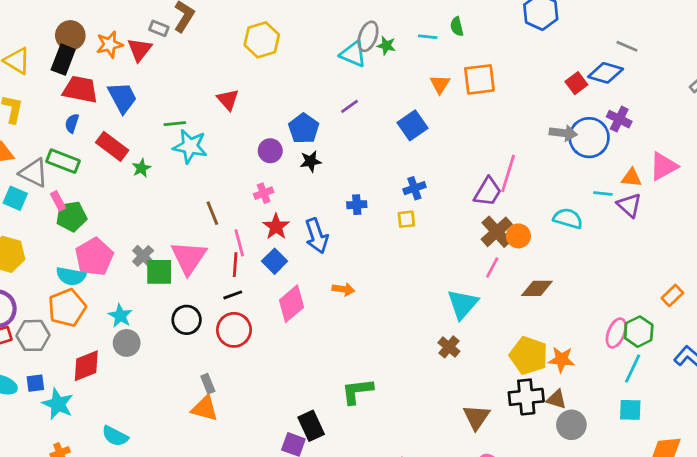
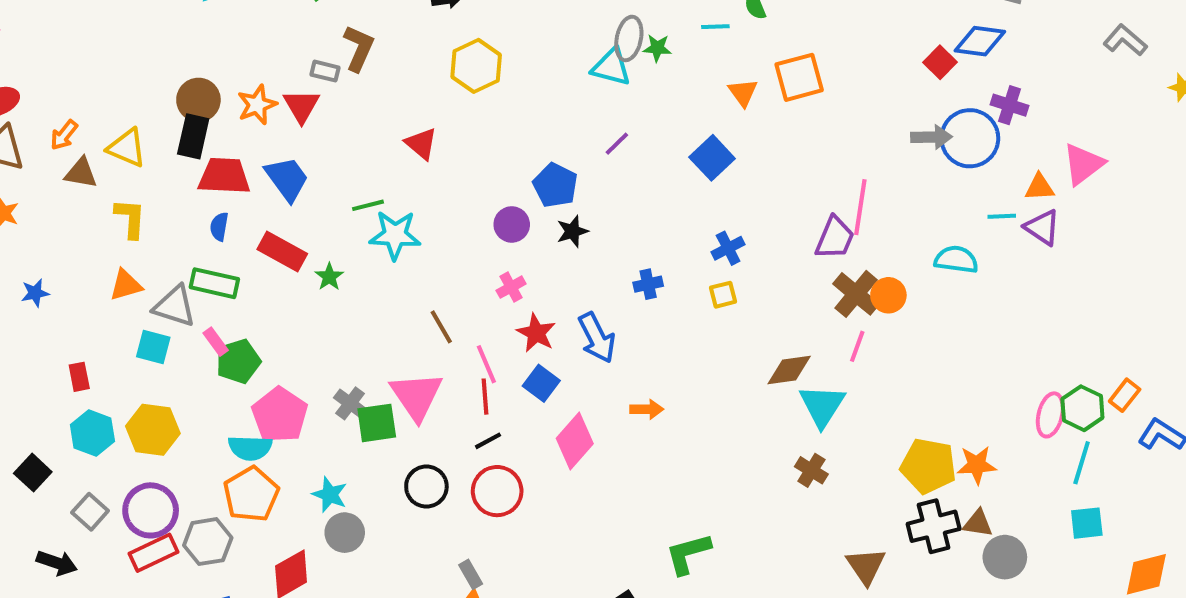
red triangle: (228, 100) -> (421, 144), moved
brown diamond: (537, 288) -> (789, 370), moved
orange rectangle: (672, 295) -> (1125, 395), moved

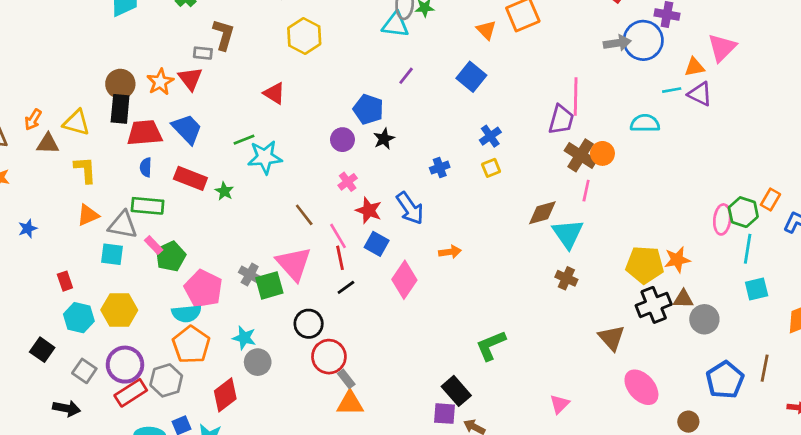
red circle: (497, 491) -> (329, 357), moved

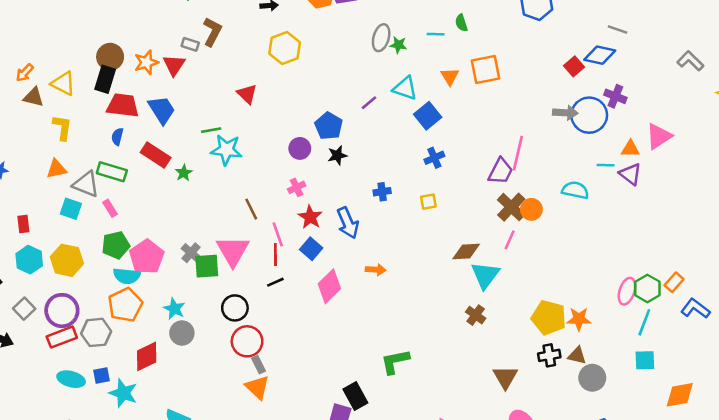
cyan triangle: (395, 25) -> (405, 88), moved
blue cross: (490, 136) -> (434, 158), moved
green pentagon: (171, 256) -> (116, 245), moved
black cross: (654, 305) -> (549, 355), size x0.7
orange triangle: (350, 403) -> (257, 387), turned 32

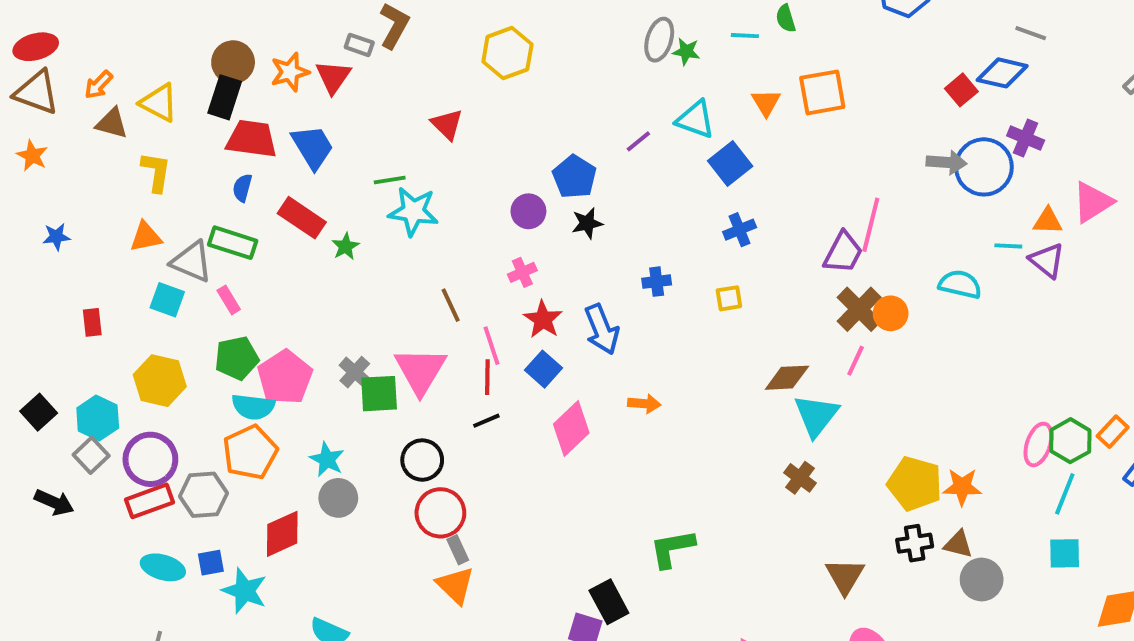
cyan hexagon: (29, 260) -> (98, 418), moved

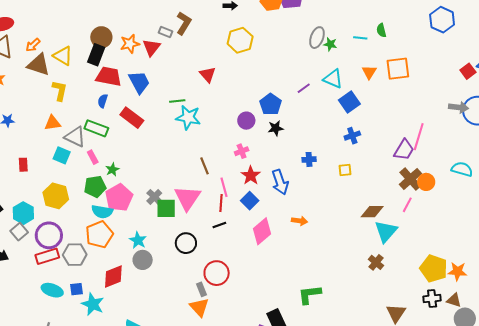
brown triangle: (112, 123) -> (39, 65), size x1.4
green star: (345, 246) -> (112, 170), moved
red circle: (440, 513) -> (217, 273), moved

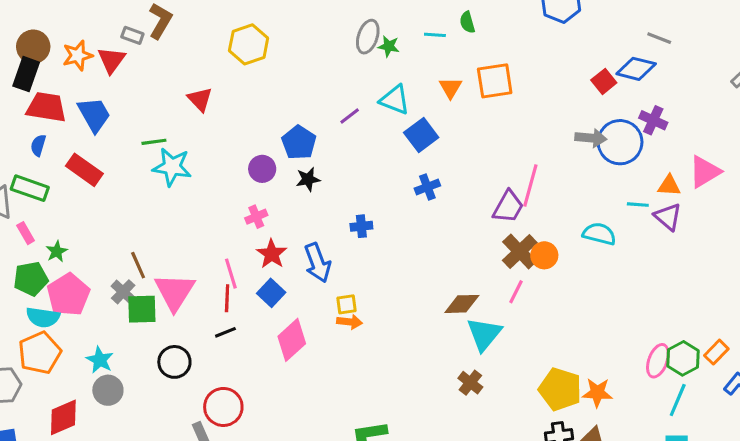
brown line: (204, 166) -> (138, 265), moved
yellow square: (345, 170) -> (347, 304), moved

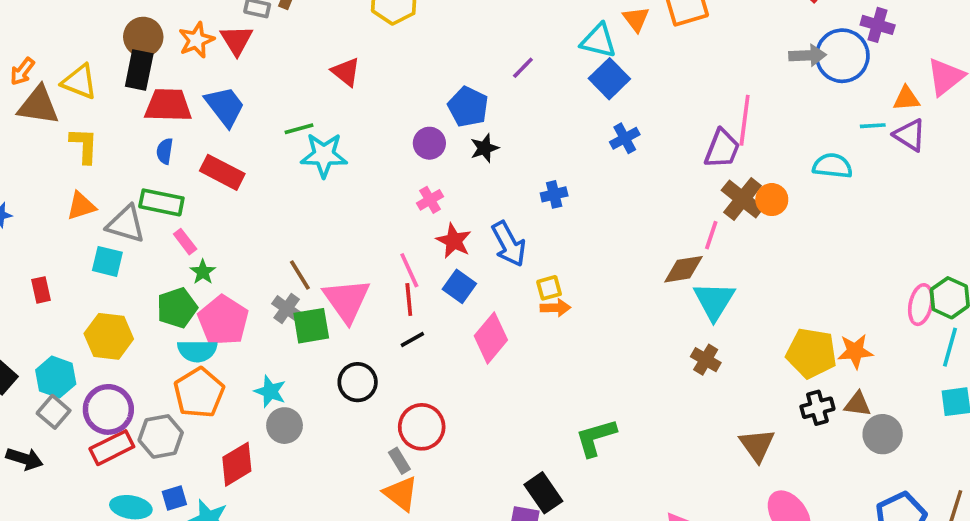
cyan triangle: (395, 100) -> (599, 41), moved
pink rectangle: (26, 233) -> (185, 242), moved
pink line: (516, 292) -> (711, 235), moved

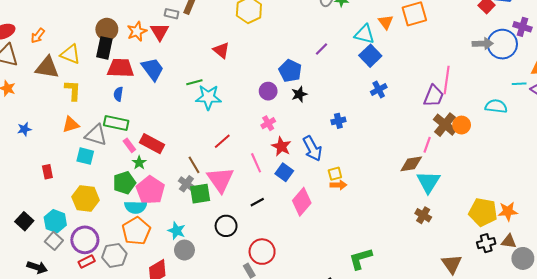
orange arrow: (22, 71) -> (38, 36), moved
red rectangle: (222, 172) -> (152, 144), moved
red line: (409, 299) -> (222, 141), moved, turned 54
red rectangle: (112, 448) -> (87, 262), size x0.7

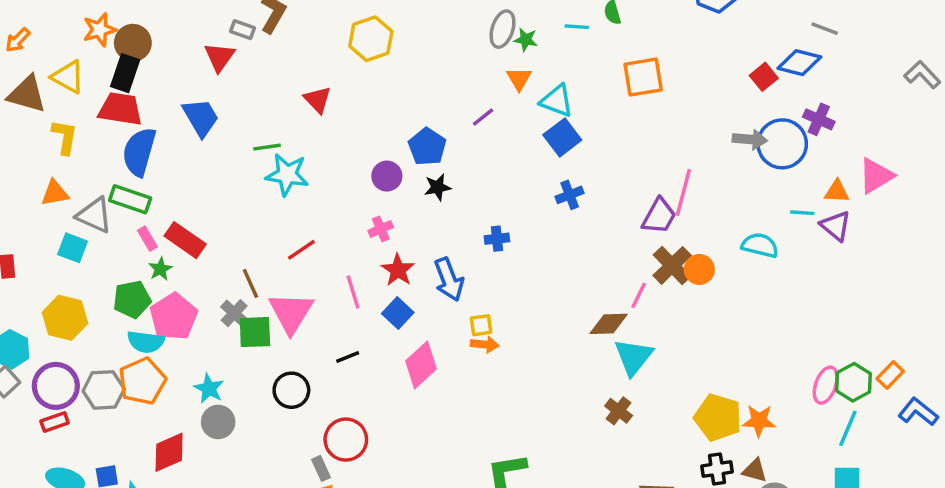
orange triangle: (386, 22) -> (519, 79), moved
orange star: (137, 31) -> (100, 30), moved
red trapezoid: (121, 68) -> (120, 109), moved
blue semicircle: (118, 94) -> (139, 152), size x2.0
gray hexagon: (114, 255) -> (104, 390), moved

